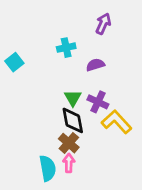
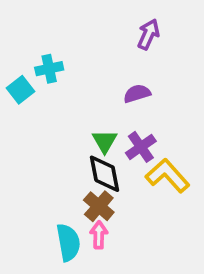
cyan cross: (66, 48) -> (49, 69), moved
purple cross: (98, 102) -> (141, 147), turned 30

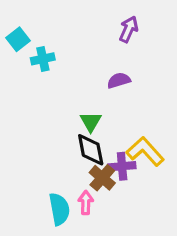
cyan square: (21, 90) -> (18, 39), moved
purple cross: (141, 147) -> (122, 166), moved, turned 30
brown cross: (99, 206) -> (102, 178), moved

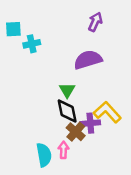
cyan square: (18, 39) -> (13, 29), turned 35
purple semicircle: (119, 80) -> (88, 60), size x1.6

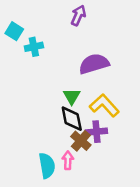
purple arrow: (95, 22) -> (78, 16), moved
cyan square: (13, 29) -> (14, 31), turned 35
yellow L-shape: (107, 112) -> (104, 106), moved

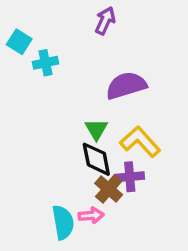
pink arrow: (68, 160) -> (91, 215), turned 84

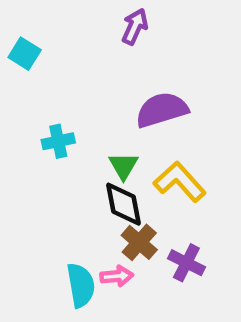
cyan cross: (45, 63) -> (58, 141), moved
purple cross: (130, 177) -> (186, 263), moved, turned 32

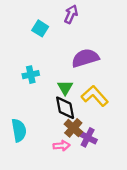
cyan square: (25, 54) -> (40, 28), moved
purple cross: (186, 263) -> (88, 137), moved
cyan semicircle: (81, 285) -> (19, 130), moved

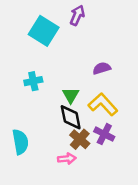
cyan square: (40, 28) -> (44, 31), size x1.6
purple semicircle: (85, 58) -> (102, 68), moved, size x0.6
purple cross: (88, 137) -> (104, 134), moved

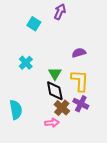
cyan square: (44, 31) -> (34, 24), size x0.6
cyan cross: (33, 81) -> (26, 63), turned -32
yellow L-shape: (103, 104) -> (80, 81), turned 45

